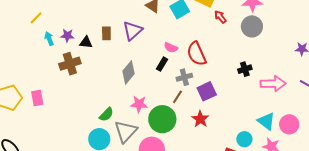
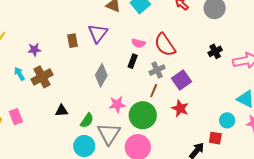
cyan arrow: (49, 39) -> (19, 74), moved
black triangle: (86, 42) -> (61, 111), moved

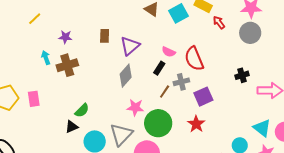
purple triangle: (98, 33) -> (130, 46), moved
brown line: (154, 91) -> (165, 92), moved
black triangle: (61, 111) -> (72, 127), moved, turned -32
green semicircle: (87, 120) -> (82, 110), moved

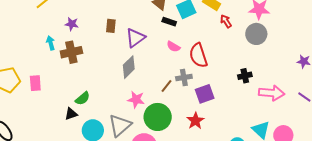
black rectangle: (159, 68) -> (169, 22), moved, turned 72

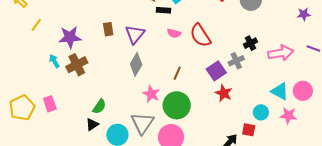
purple star: (72, 24) -> (70, 37), size x1.6
gray cross: (184, 78) -> (236, 61), moved
pink star: (136, 100) -> (151, 94), turned 30
red star: (195, 121) -> (224, 93), moved

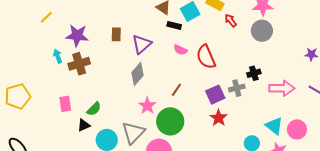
pink rectangle: (50, 104) -> (65, 104), moved

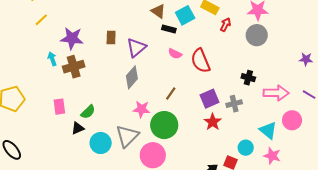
red arrow: (231, 20) -> (225, 25), turned 64
black cross: (254, 73) -> (248, 78), turned 32
gray cross: (237, 88) -> (234, 104), moved
pink star: (147, 106) -> (141, 109), turned -30
pink circle: (297, 129) -> (292, 120), moved

